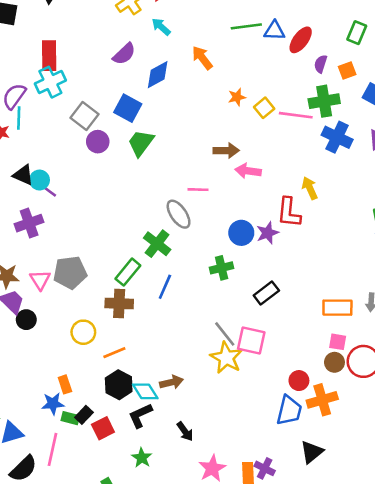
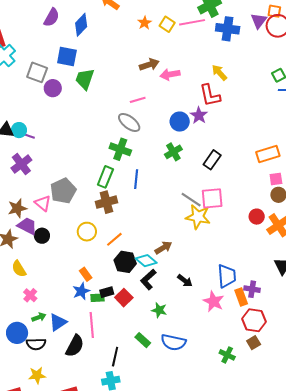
blue trapezoid: (289, 411) -> (227, 276), moved
black rectangle: (84, 415) -> (107, 292), turned 48

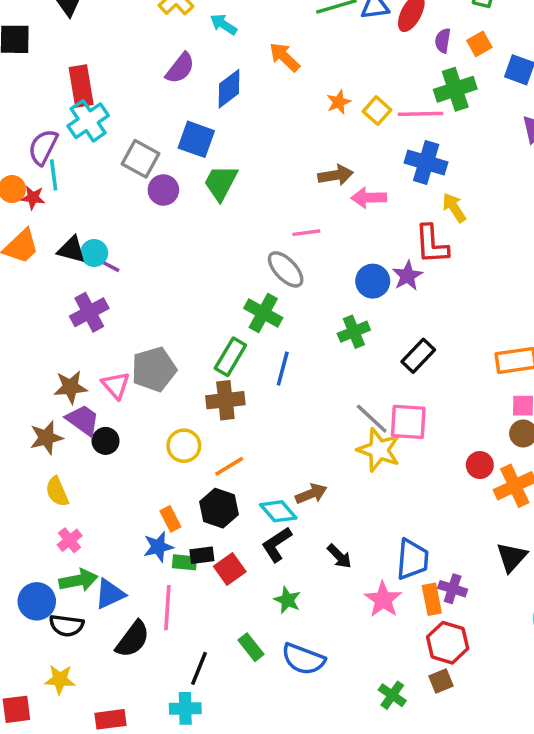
blue cross: (228, 29) -> (426, 163), moved
black hexagon: (125, 262) -> (219, 508), moved
green arrow: (39, 317) -> (78, 580), size x1.5

